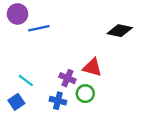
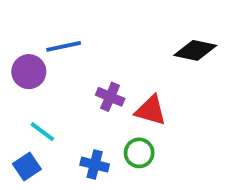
purple circle: (18, 14) -> (29, 72), moved
purple cross: (67, 78) -> (110, 97), moved

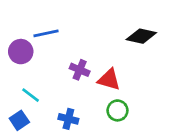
green circle: (139, 153) -> (117, 110), moved

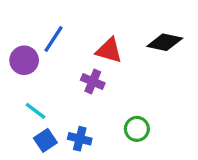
blue line: (46, 33) -> (54, 39), turned -45
red triangle: (109, 80) -> (109, 50), moved
blue square: (19, 120) -> (45, 140), moved

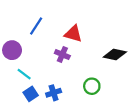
black diamond: (165, 42) -> (115, 55), moved
purple circle: (24, 60) -> (12, 50), moved
blue cross: (80, 139) -> (54, 93), turned -32

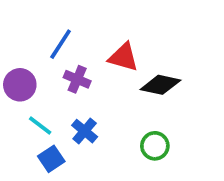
purple cross: (62, 55) -> (77, 79), moved
black diamond: (115, 55) -> (160, 85), moved
blue cross: (54, 93) -> (85, 131), moved, turned -32

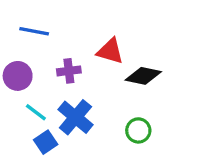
blue line: (61, 44) -> (34, 31), moved, turned 68
purple cross: (77, 79) -> (69, 71), turned -30
blue cross: (85, 131) -> (75, 117), size x1.5

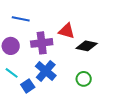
purple cross: (69, 71) -> (42, 43), size x1.5
cyan line: (36, 112) -> (12, 73), moved

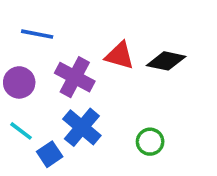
purple cross: (42, 43) -> (75, 77), turned 35
black diamond: (87, 46) -> (166, 61), moved

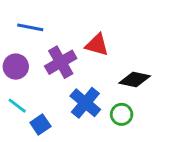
black diamond: (166, 61) -> (135, 80), moved
purple cross: (75, 77) -> (61, 62), turned 32
blue cross: (82, 127) -> (85, 103), moved

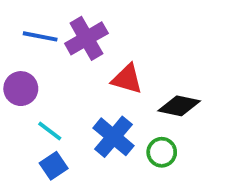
red triangle: (97, 45) -> (127, 79), moved
purple cross: (61, 62) -> (86, 38), moved
cyan line: (17, 106) -> (50, 131), moved

